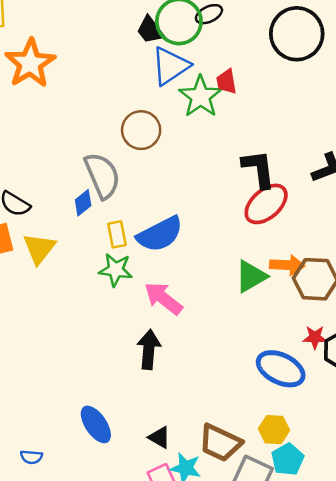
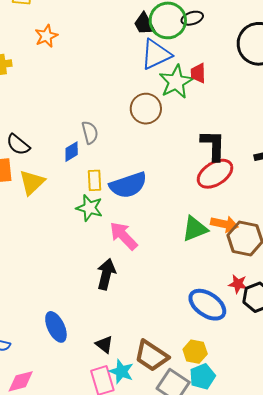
orange star: (30, 63) -> (46, 36), size x0.6
brown circle: (141, 130) -> (146, 109), moved
gray semicircle: (102, 176) -> (90, 132), size x0.6

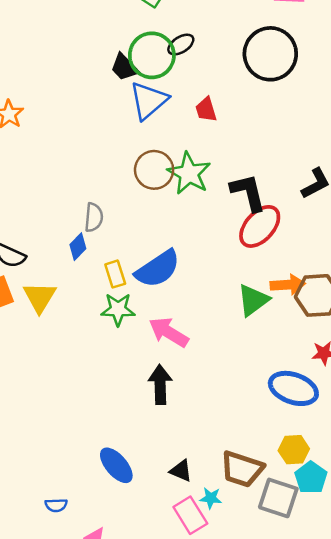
green star: (176, 82) -> (189, 173), moved
gray semicircle: (90, 132) -> (94, 217), turned 35
cyan star: (121, 371) -> (211, 498), size x0.7

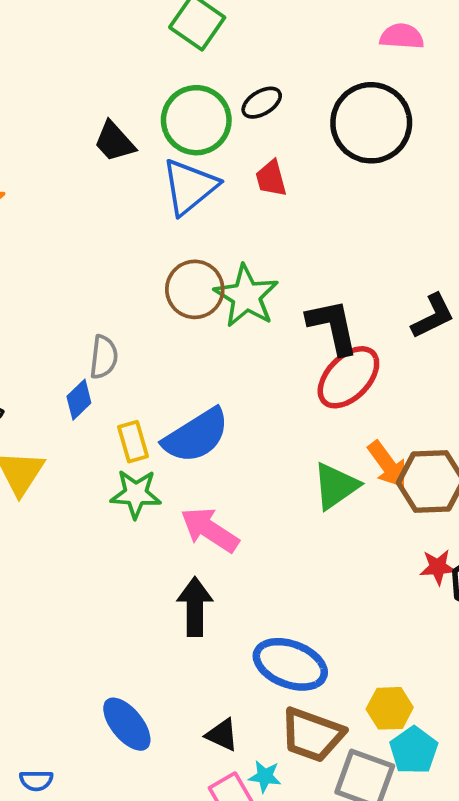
black ellipse: (181, 45) -> (262, 103), moved
black trapezoid: (124, 67) -> (114, 142), moved
red trapezoid: (206, 110) -> (271, 178), moved
orange arrow: (288, 285) -> (387, 464), turned 56
blue ellipse: (293, 388) -> (290, 664), moved

